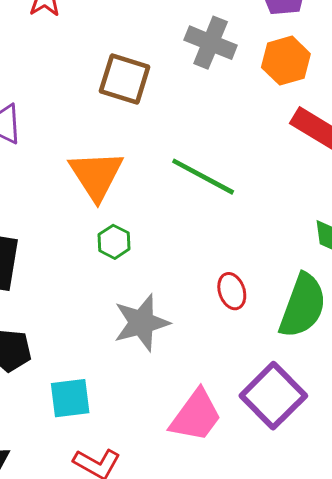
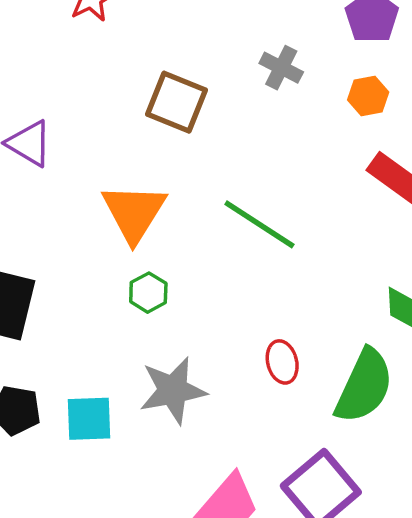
gray cross: (211, 43) -> (281, 68), size x0.7
orange hexagon: (286, 61) -> (368, 96), size x0.7
cyan square: (70, 398) -> (89, 419), moved

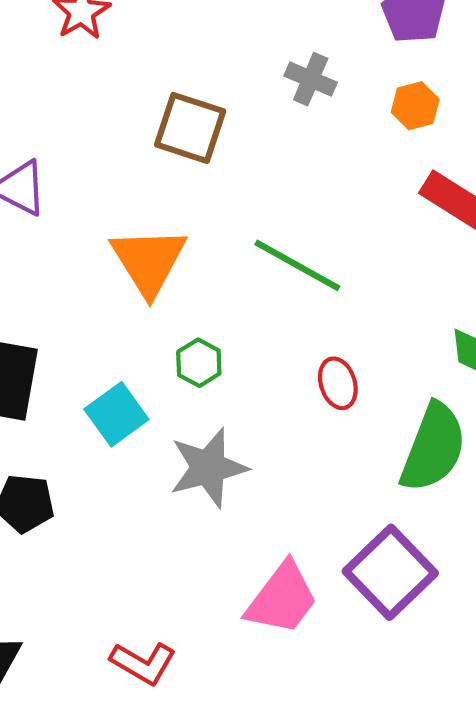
green hexagon: (148, 293) -> (199, 363), moved
red ellipse: (282, 362) -> (338, 383), moved
cyan square: (89, 419) -> (116, 414), moved, turned -30

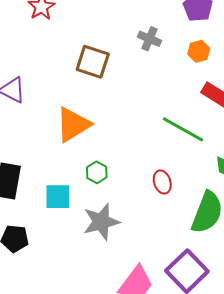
orange triangle: (149, 261) -> (73, 125), turned 30
green line: (297, 265) -> (183, 129), moved
cyan square: (116, 414) -> (58, 197), turned 36

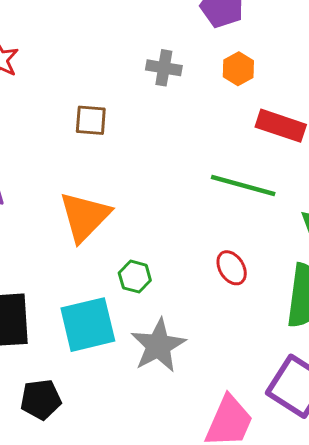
brown square: (93, 62) -> (91, 120), size x0.7
cyan square: (58, 197) -> (88, 325), size x1.4

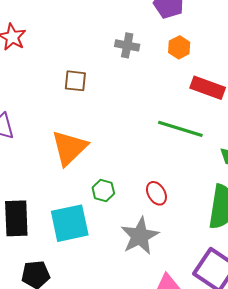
red ellipse: (232, 268) -> (156, 193), moved
gray star: (158, 346) -> (140, 236), moved

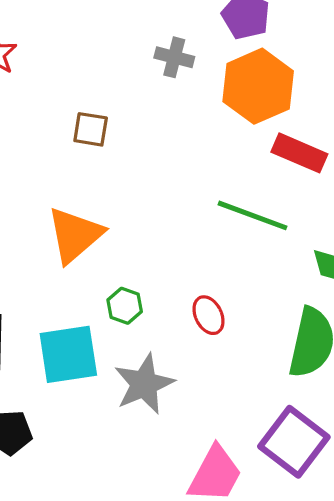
gray cross: (127, 45) -> (174, 57), moved
orange hexagon: (179, 47) -> (258, 86), size x2.0
gray star: (140, 236) -> (144, 384), moved

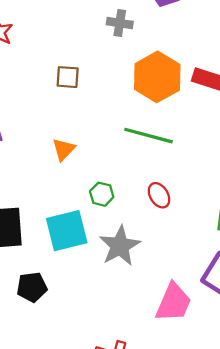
orange hexagon: (258, 86) -> (157, 77), moved
green line: (252, 215) -> (148, 136), moved
orange triangle: (75, 235) -> (64, 149), size x0.6

